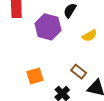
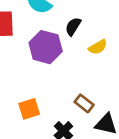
yellow semicircle: (90, 36) -> (98, 47), moved

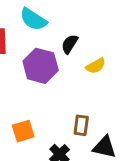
brown rectangle: (84, 103) -> (81, 125), turned 60

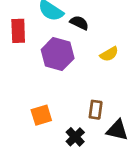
black semicircle: (70, 44) -> (79, 23), moved, turned 84

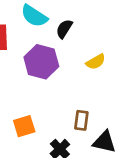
black semicircle: (79, 23) -> (64, 29), turned -84

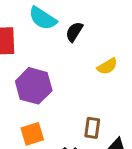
purple hexagon: (41, 62) -> (34, 86), moved

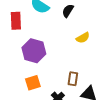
black semicircle: (74, 32) -> (68, 11), moved

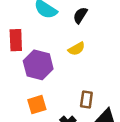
red rectangle: (16, 21) -> (16, 40), moved
yellow semicircle: (83, 38) -> (77, 49), moved

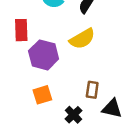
yellow semicircle: (77, 49) -> (82, 39), size x1.5

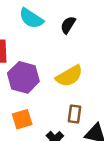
yellow semicircle: (82, 39) -> (69, 76), moved

